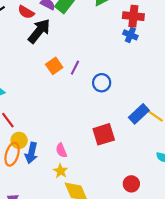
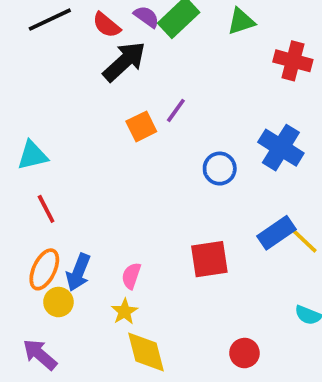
blue cross: (130, 35) -> (281, 148), moved, size x1.6
purple line: (75, 68) -> (176, 110), moved
yellow circle: (19, 140) -> (58, 302), moved
pink semicircle: (61, 150) -> (131, 276), turned 32

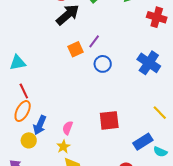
blue circle: (220, 169) -> (103, 64), moved
blue rectangle: (276, 233) -> (143, 142), moved
orange ellipse: (44, 269) -> (23, 111), moved

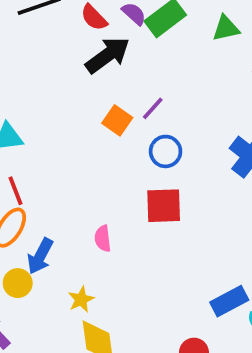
orange square: (76, 49) -> (117, 120), turned -35
red square: (109, 120) -> (164, 206), moved
pink semicircle: (68, 128) -> (103, 239), moved, turned -32

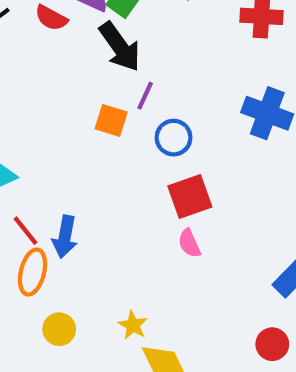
black arrow: (108, 55) -> (120, 47), moved, turned 108
pink semicircle: (103, 239) -> (189, 243), moved
blue arrow: (40, 256) -> (65, 237), moved

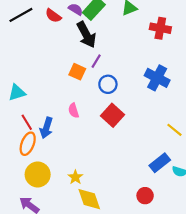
red square: (190, 196) -> (112, 115), turned -35
pink semicircle: (189, 243) -> (74, 111), moved
yellow circle: (59, 329) -> (38, 174), size x1.5

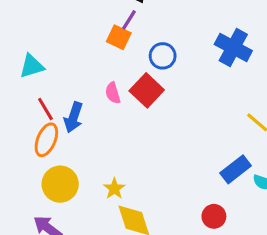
purple line: (96, 61) -> (129, 20), moved
red square: (112, 115) -> (147, 90), moved

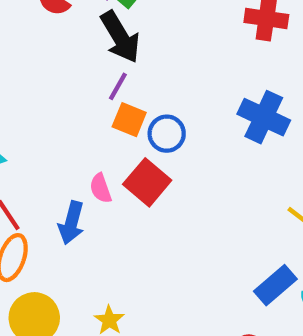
orange square: (119, 37) -> (129, 120), moved
blue arrow: (73, 117) -> (71, 223), moved

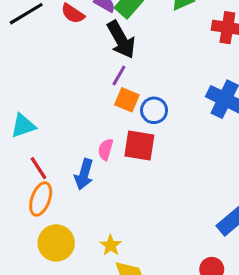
red square: (147, 182) -> (139, 146), turned -32
pink semicircle: (101, 188) -> (106, 149), turned 35

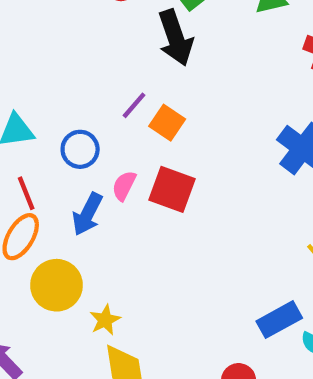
purple line: (119, 76) -> (134, 105), moved
blue circle: (154, 110) -> (80, 149), moved
yellow circle: (56, 243) -> (56, 285), moved

